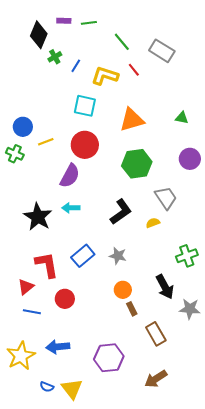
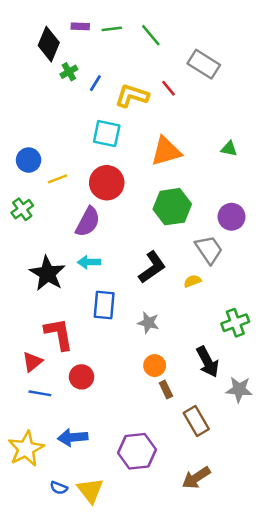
green line: (122, 42) -> (151, 35), moved
green cross: (15, 154) -> (22, 209), moved, turned 30
purple circle: (190, 159) -> (232, 217), moved
blue rectangle: (83, 256) -> (104, 305), moved, turned -45

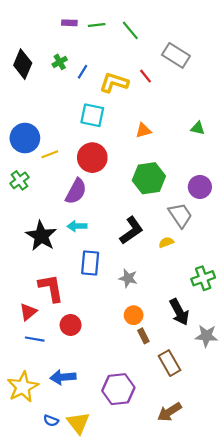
black diamond: (49, 44) -> (23, 64), moved
orange triangle: (166, 151) -> (143, 130), size x0.6
blue circle: (29, 160) -> (25, 138), size x1.4

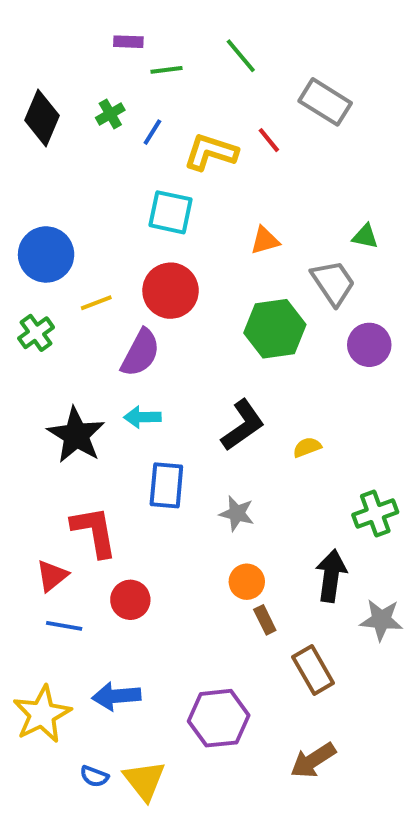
green line: (97, 25) -> (166, 70), moved
yellow line: (50, 154) -> (96, 303), moved
gray trapezoid: (180, 215) -> (333, 283), moved
black arrow: (179, 312) -> (331, 576), turned -144

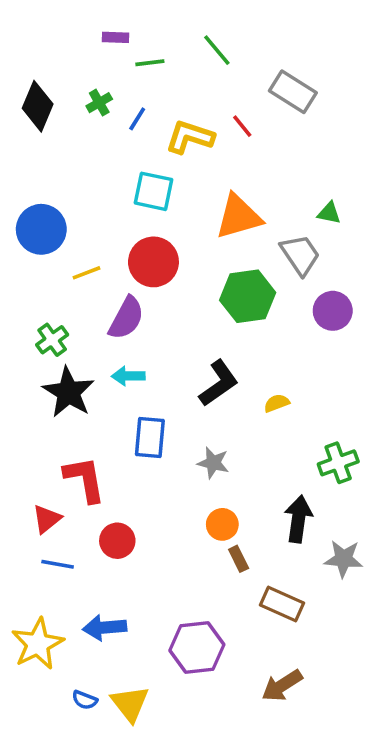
orange triangle: (265, 240) -> (239, 217), size x1.8
green cross: (36, 333) -> (52, 340), moved
brown rectangle: (313, 670) -> (282, 604), turned -36

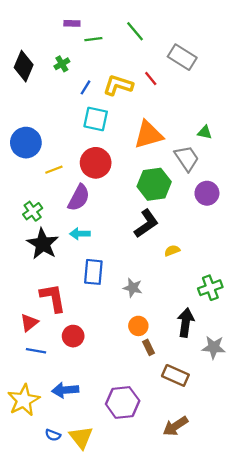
blue line: (137, 119) -> (85, 87), moved
black L-shape: (219, 383) -> (146, 224), moved

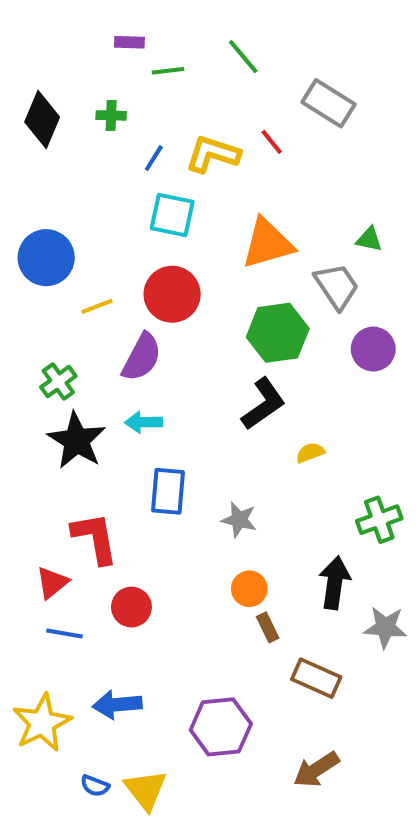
green cross: (62, 64) -> (111, 115), turned 32

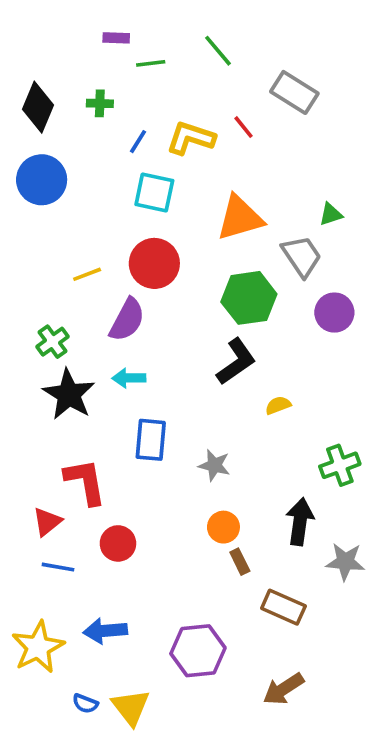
green triangle: (369, 239) -> (331, 214), turned -30
blue circle: (46, 258) -> (42, 180), moved

